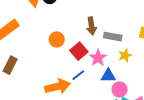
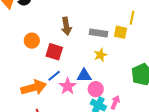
gray rectangle: (113, 37) -> (99, 33), moved
red square: (79, 51) -> (54, 52), turned -30
pink star: (98, 58) -> (68, 86), moved

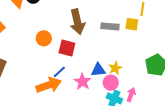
brown arrow: (66, 26) -> (77, 22), size x1.4
yellow star: (100, 55) -> (115, 68), moved
blue line: (54, 76) -> (59, 72), moved

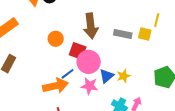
blue triangle: (98, 70) -> (107, 76), turned -42
pink star: (82, 82) -> (89, 86), turned -30
pink circle: (111, 83) -> (89, 62), moved, size x1.5

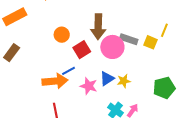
red square: (78, 51) -> (82, 50), turned 30
pink circle: (89, 62) -> (112, 47), moved

